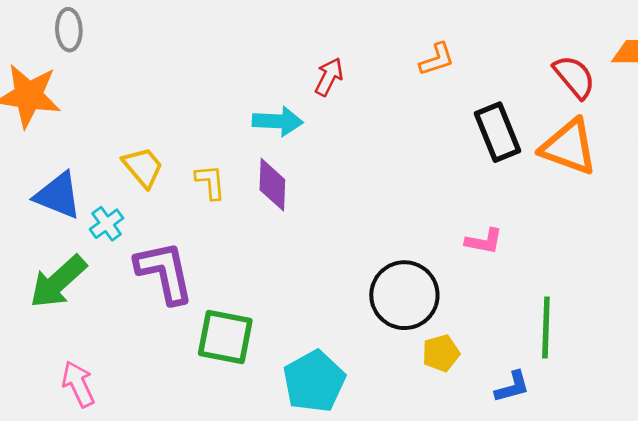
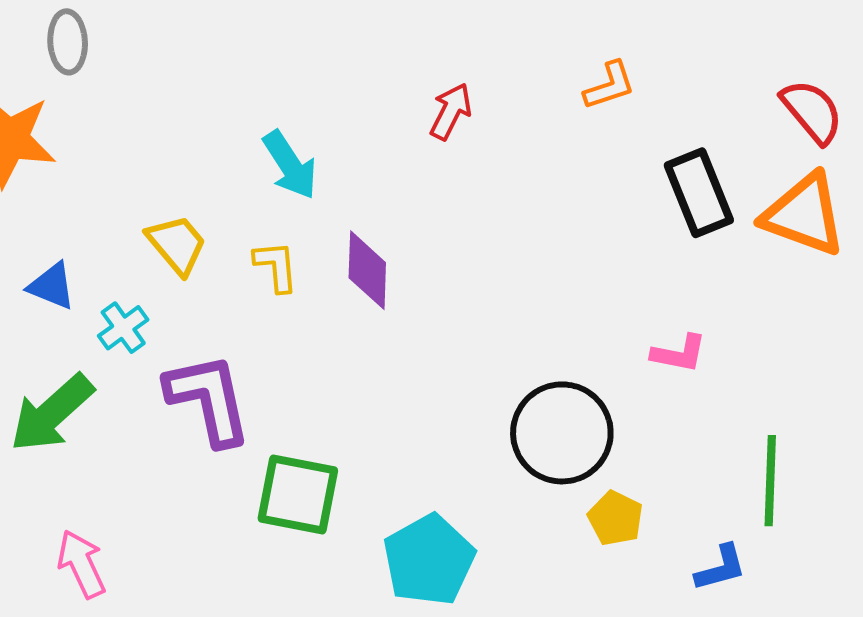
cyan arrow: (278, 121) -> (290, 165), moved, turned 54
blue triangle: (58, 195) -> (52, 286), size x0.7
yellow pentagon: (441, 353) -> (615, 518), turned -30

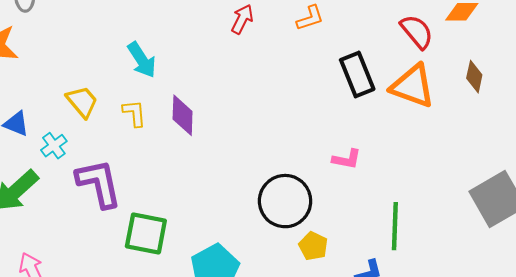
red arrow: (451, 111) -> (242, 19), moved

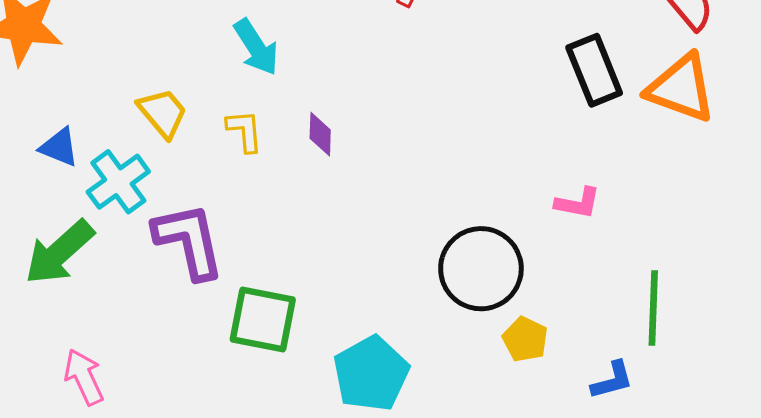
purple diamond: (183, 115) -> (320, 134), size x0.7
cyan cross: (54, 146) -> (118, 182), size x1.5

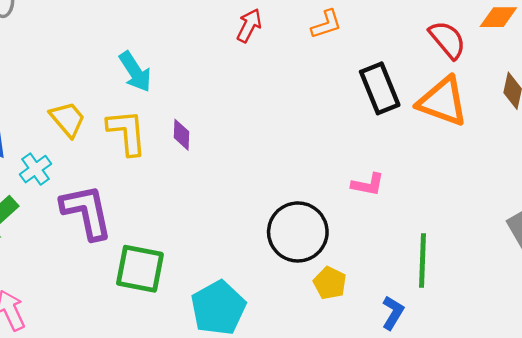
yellow L-shape: (245, 131) -> (127, 132), size x1.5
cyan cross: (118, 182) -> (36, 169), size x0.7
blue L-shape: (612, 380) -> (393, 313), turned -44

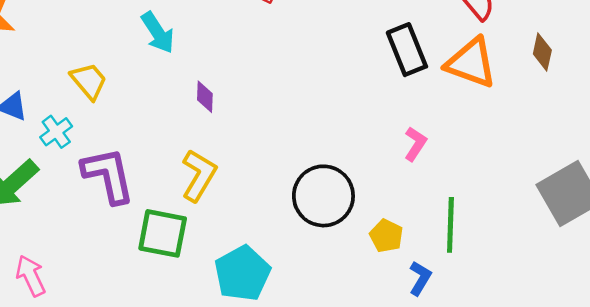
yellow L-shape: (127, 132) -> (199, 175), moved, turned 36
pink L-shape: (368, 185) -> (415, 144), moved, turned -68
yellow pentagon: (330, 283) -> (386, 236), moved

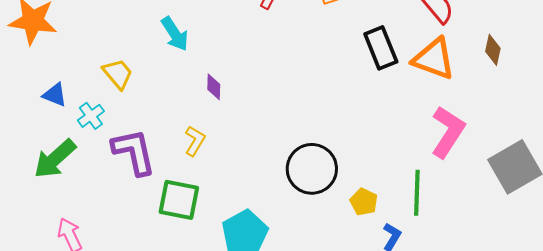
pink L-shape: (415, 144) -> (448, 132), moved, size x1.8
yellow L-shape: (199, 175) -> (195, 141), moved, size x0.7

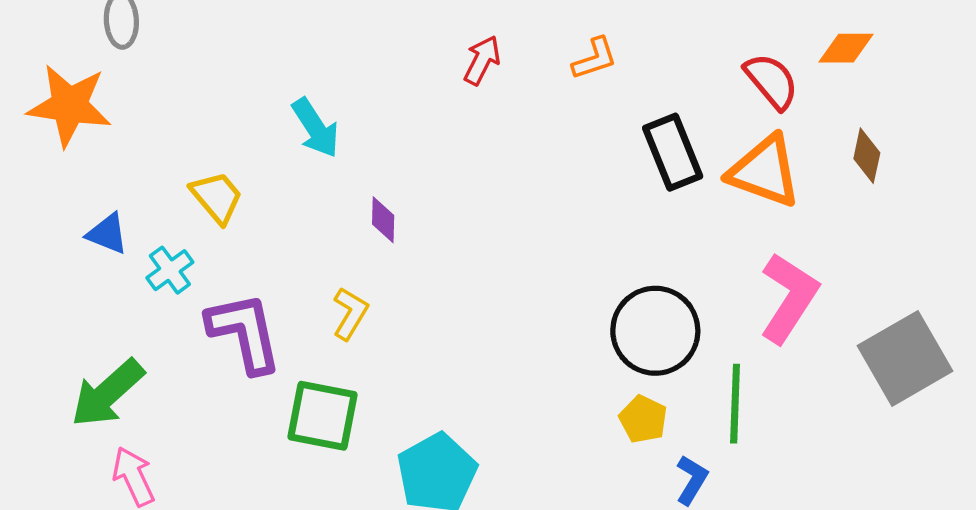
green arrow: (55, 159) -> (107, 393), moved
black circle: (312, 169) -> (655, 331), moved

